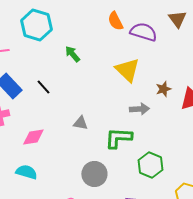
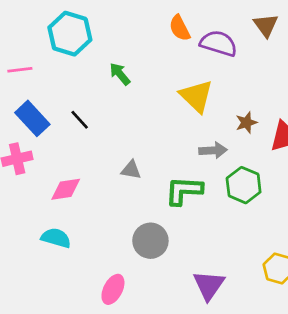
green hexagon: (150, 165) -> (244, 185), moved

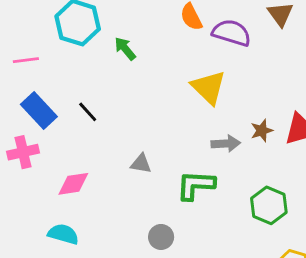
green arrow: (120, 74) -> (125, 49), moved
brown star: (246, 123) -> (262, 131), moved
green hexagon: (244, 185) -> (269, 205), moved
gray circle: (150, 241) -> (161, 237), size x0.7

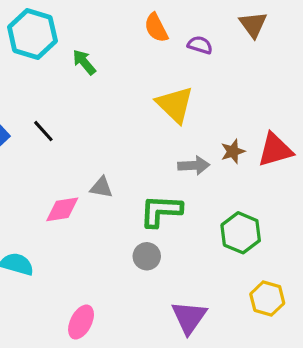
purple semicircle: (232, 33) -> (200, 45), size x0.6
pink diamond: (73, 184) -> (62, 209), moved
gray circle: (161, 237) -> (147, 256), moved

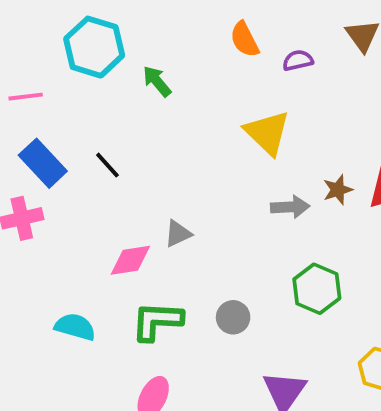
purple semicircle: (200, 45) -> (298, 60), turned -30
gray triangle: (101, 187) -> (178, 234), turned -35
green L-shape: (161, 211) -> (157, 321), moved
green hexagon: (241, 233) -> (317, 289), moved

